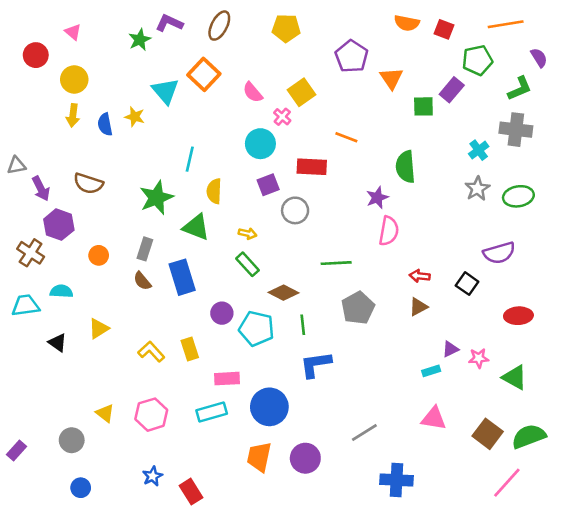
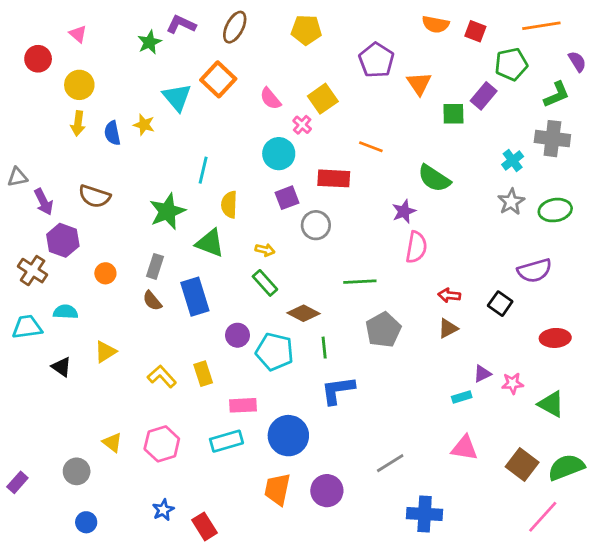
green semicircle: (405, 167) -> (434, 178), turned -52

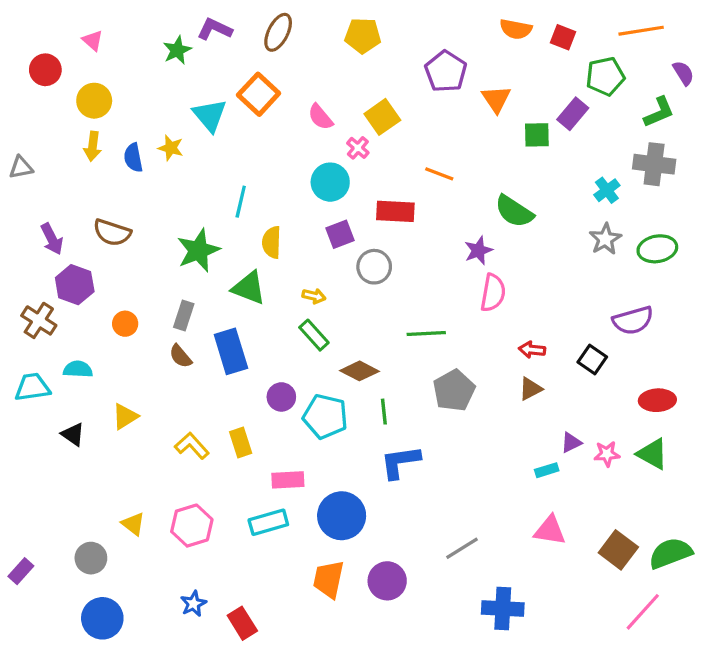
gray triangle: (17, 177) -> (21, 167), moved
green triangle: (551, 404) -> (652, 454), moved
blue circle: (86, 522) -> (102, 618), size x1.6

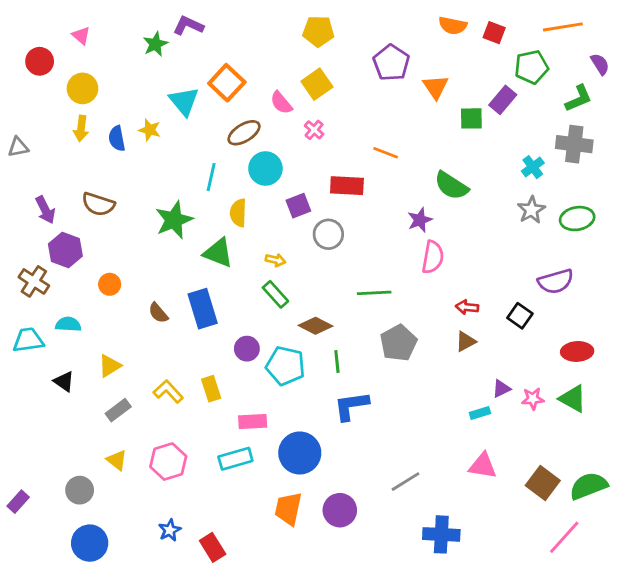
brown ellipse: (278, 32) -> (244, 133), moved, turned 32
yellow square: (382, 117) -> (317, 84), moved
cyan circle: (330, 182) -> (265, 168), moved
gray rectangle: (184, 316) -> (118, 410), moved, turned 35

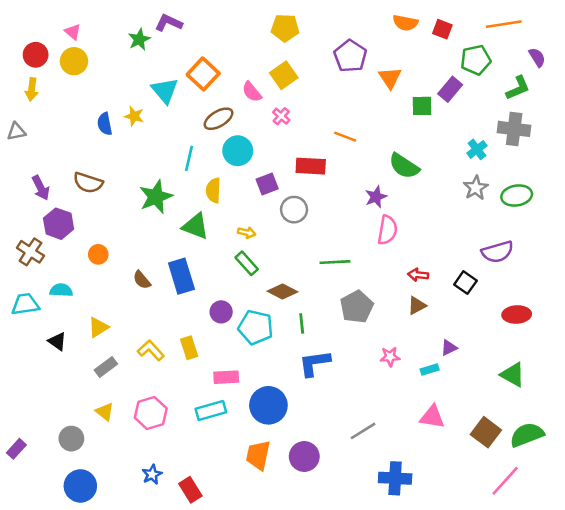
yellow circle: (82, 88) -> (74, 61), moved
yellow arrow: (81, 128) -> (32, 89), moved
pink star: (533, 399) -> (390, 357), moved
green triangle: (573, 399) -> (513, 375), moved

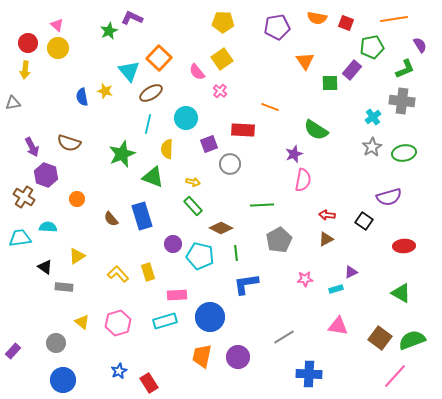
purple pentagon: (350, 56) -> (277, 27), moved, turned 30
brown ellipse: (219, 119) -> (151, 93), moved
gray rectangle: (106, 367) -> (64, 287), moved, turned 42

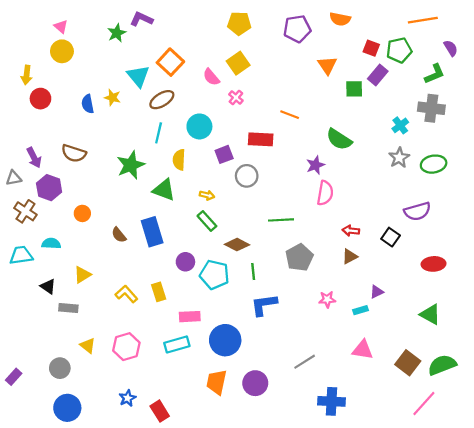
red square: (346, 23) -> (371, 48), moved
red circle: (28, 43) -> (40, 99), moved
gray triangle: (13, 103) -> (14, 178), moved

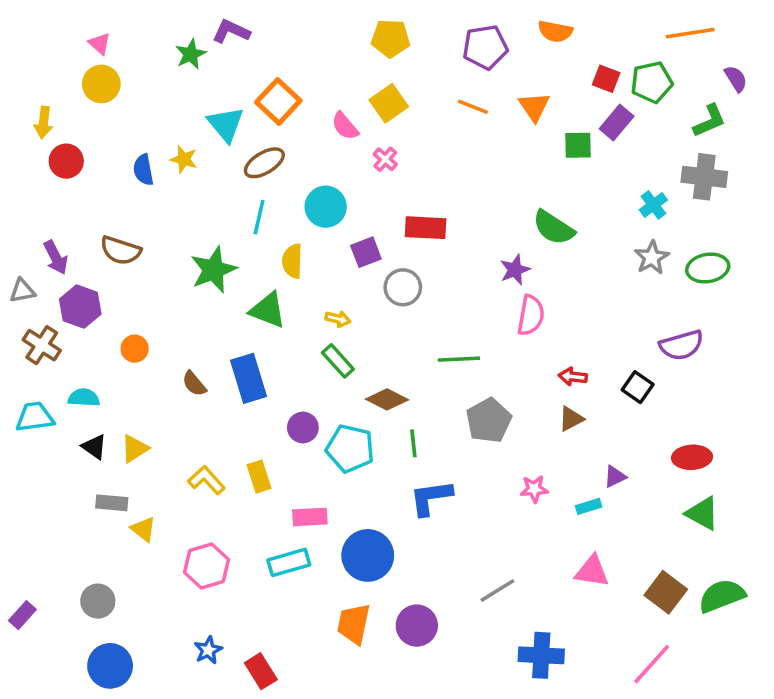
orange line: (290, 115) -> (473, 107), moved
red ellipse: (434, 264) -> (692, 457), moved
black triangle: (48, 286) -> (94, 447), moved
yellow triangle: (88, 346) -> (143, 529), moved
pink line: (424, 404) -> (652, 664), moved

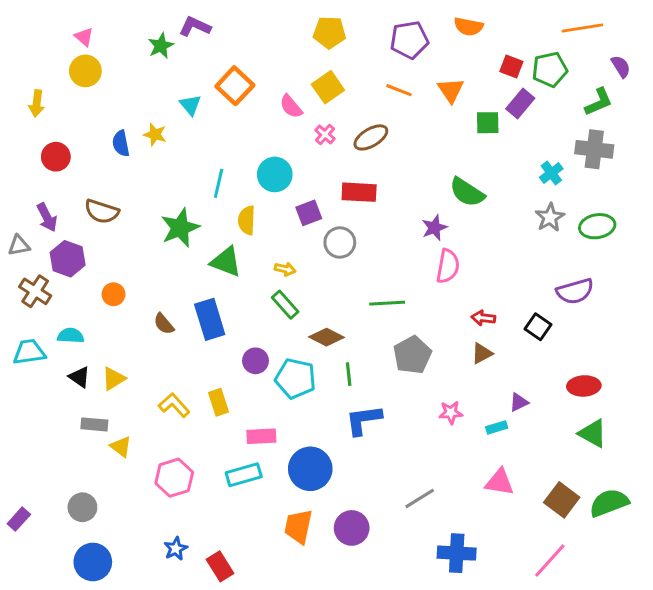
cyan triangle: (226, 124) -> (190, 105), size x0.7
red circle: (66, 161) -> (56, 157), moved
brown ellipse: (264, 163) -> (371, 137), moved

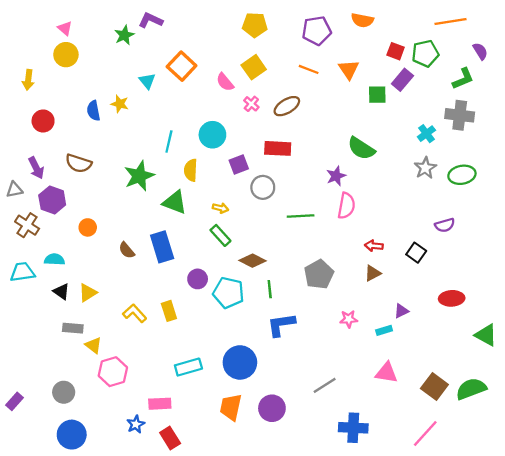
purple semicircle: (575, 291) -> (445, 225), size x0.7
green line: (387, 303) -> (301, 216), moved
green triangle: (593, 433) -> (486, 335), moved
pink rectangle: (261, 436) -> (160, 404), moved
pink hexagon: (174, 478) -> (113, 372), moved

